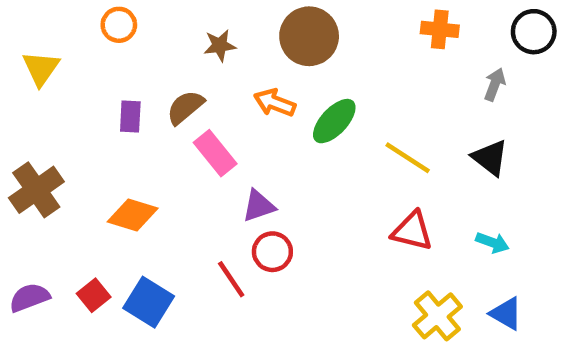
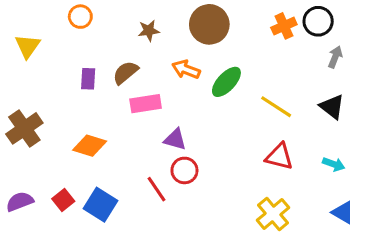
orange cross: (440, 29) -> (284, 26), moved, turned -30
black circle: (534, 32) -> (318, 21), moved
pink rectangle: (215, 153) -> (146, 104), turned -60
purple triangle: (259, 206) -> (175, 139), turned 35
yellow cross: (437, 316) -> (273, 214), moved

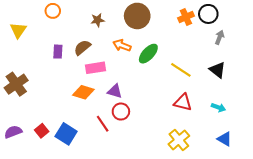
orange diamond: (90, 146) -> (83, 92), moved

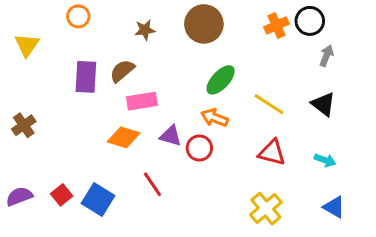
orange arrow: (122, 45) -> (214, 118), moved
purple rectangle: (58, 52) -> (86, 77), size x1.5
brown cross: (16, 84) -> (24, 125), size x0.7
red circle: (121, 112) -> (199, 148), moved

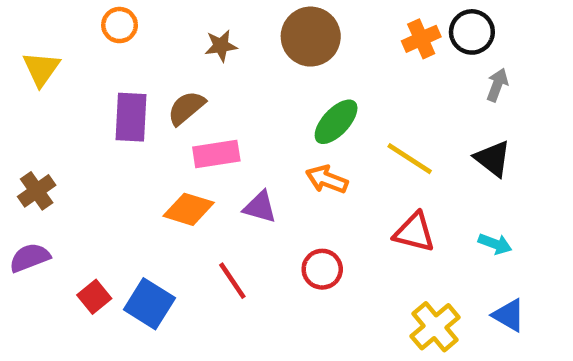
red circle: (199, 148) -> (322, 269), moved
purple semicircle: (19, 196) -> (30, 258), moved
yellow cross: (266, 209) -> (435, 327), moved

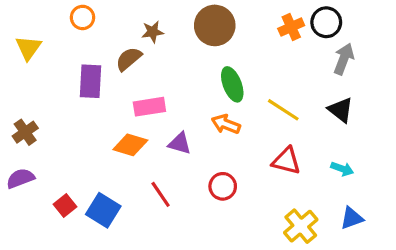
gray arrow: (497, 85) -> (344, 59), size x1.4
brown semicircle: (186, 108) -> (129, 59), moved
green ellipse: (336, 122) -> (232, 84), turned -64
blue triangle: (509, 315) -> (352, 218), turned -50

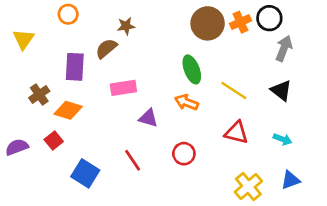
brown circle: (215, 25) -> (208, 23), moved
brown cross: (25, 132) -> (39, 94), moved
orange diamond: (130, 145) -> (68, 110), moved
red square: (65, 205) -> (54, 140), moved

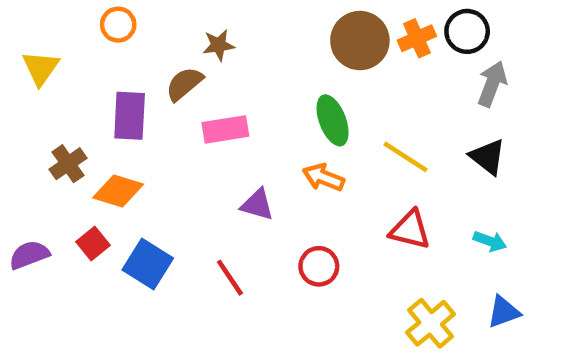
pink rectangle: (123, 88) -> (225, 129), moved
blue square: (85, 173) -> (148, 264), moved

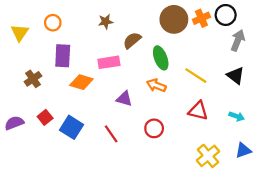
orange circle: (118, 25) -> (53, 23), moved
brown semicircle: (184, 84) -> (132, 40), moved
orange diamond: (118, 191) -> (81, 82), moved

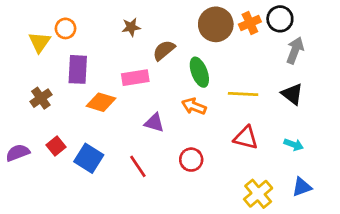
yellow triangle: (20, 33) -> (40, 42), moved
yellow line: (196, 76) -> (243, 94), turned -30

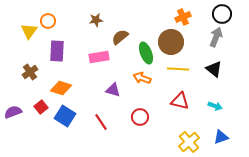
black circle: (280, 19) -> (222, 14), moved
brown circle: (216, 24) -> (171, 42), moved
orange diamond: (101, 102) -> (61, 88), moved

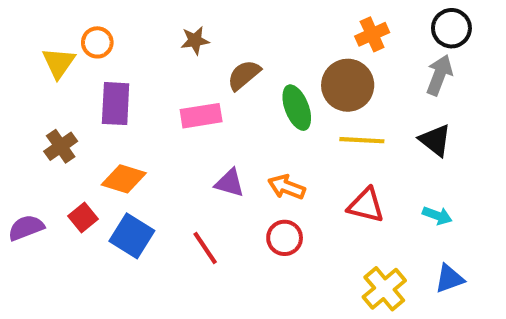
orange arrow: (142, 78) -> (287, 187), moved

